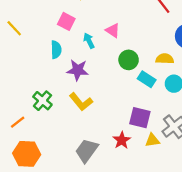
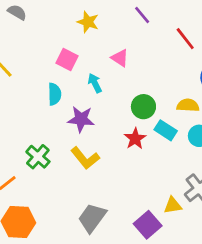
pink triangle: (113, 30) -> (120, 58), moved
purple square: (140, 118) -> (148, 225), moved, turned 35
red star: (122, 140) -> (135, 139), moved

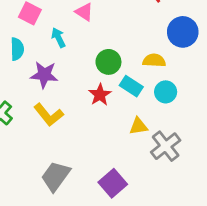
yellow triangle: (173, 205) -> (138, 126), moved

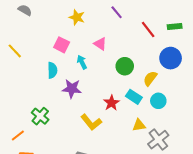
yellow semicircle: (154, 60) -> (150, 78), turned -56
green circle: (108, 62) -> (125, 66), moved
yellow L-shape: (48, 115) -> (91, 122), moved

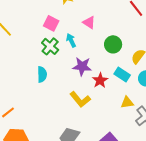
cyan semicircle: (52, 70) -> (42, 74), moved
purple star: (72, 89) -> (82, 66), moved
green cross: (40, 116) -> (50, 46), moved

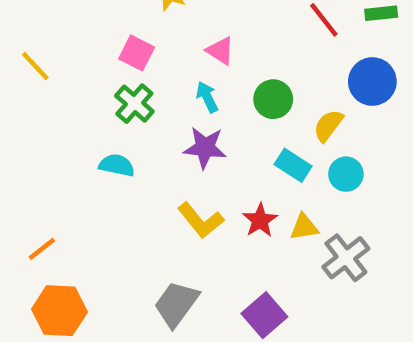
cyan arrow: (71, 40) -> (207, 97), moved
cyan semicircle: (42, 74) -> (117, 165), turned -77
red star: (100, 80) -> (260, 220), moved

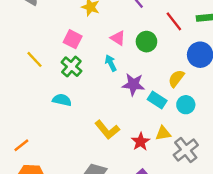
yellow line: (35, 66) -> (34, 59), moved
green circle: (273, 99) -> (146, 42), moved
purple star: (205, 148) -> (133, 84), moved
red star: (260, 220) -> (141, 142), moved

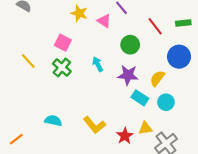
pink triangle: (118, 38) -> (104, 21), moved
purple star: (133, 84) -> (128, 75), moved
cyan semicircle: (62, 100) -> (53, 121), moved

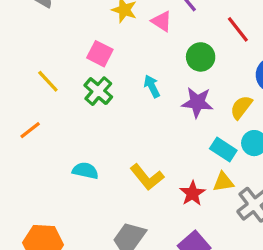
cyan rectangle: (140, 98) -> (223, 150), moved
orange line: (16, 139) -> (30, 130), moved

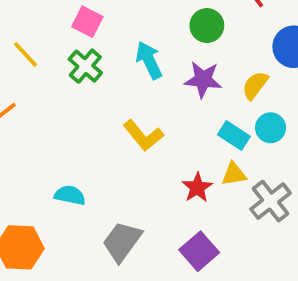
cyan arrow: (152, 86) -> (149, 60), size x1.4
cyan semicircle: (85, 171) -> (70, 195), moved
yellow L-shape: (147, 177) -> (143, 135), moved

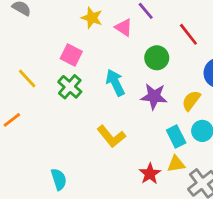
cyan rectangle: (234, 135) -> (176, 136), turned 30
cyan semicircle: (70, 195) -> (59, 179), turned 60

